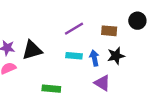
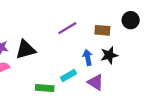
cyan rectangle: (74, 56) -> (68, 76), moved, turned -35

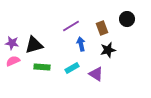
brown rectangle: (102, 30) -> (102, 28), turned 64
blue arrow: (88, 57) -> (81, 44), moved
green rectangle: (45, 88) -> (42, 67), moved

